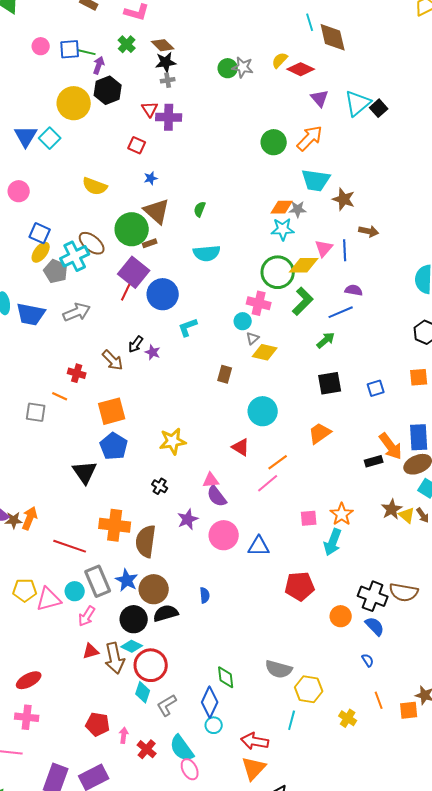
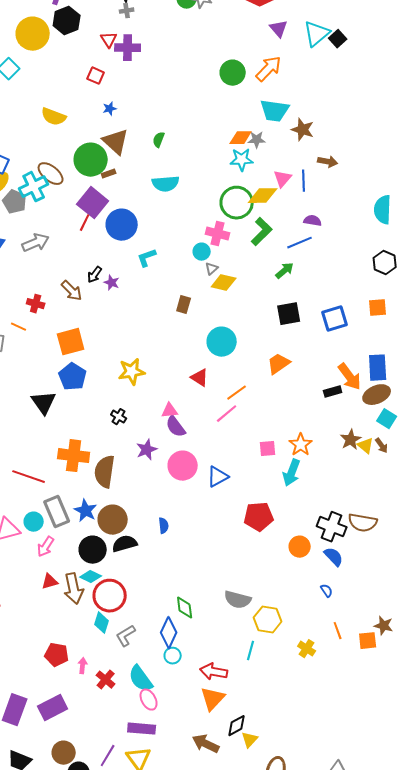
blue square: (376, 388) -> (335, 319), size x1.5
blue triangle: (259, 546) -> (218, 477), turned -30

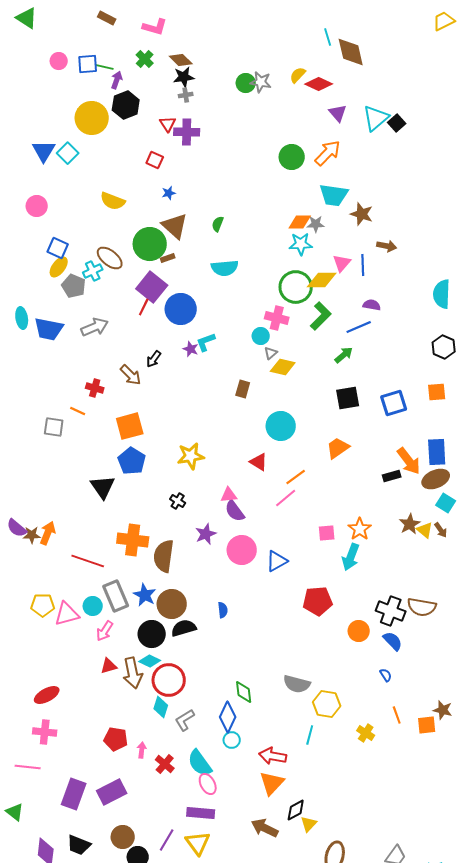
cyan cross: (34, 187) -> (93, 271), size x0.7
purple star: (112, 283) -> (191, 349), moved

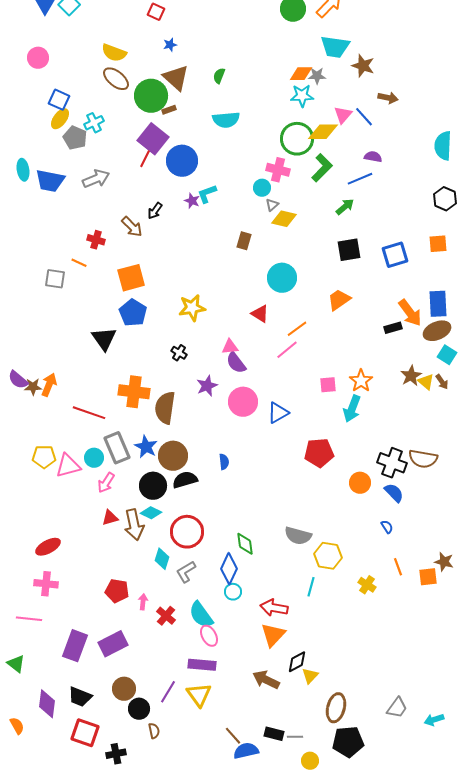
brown ellipse: (110, 258) -> (116, 79), moved
blue line: (363, 265) -> (364, 117), turned -40
red circle: (169, 680) -> (187, 532), moved

